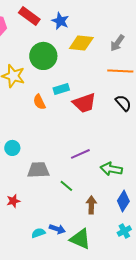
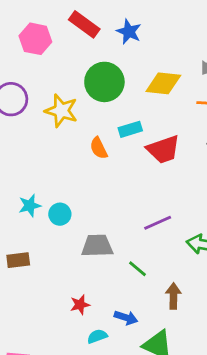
yellow diamond: (81, 43) -> (163, 83), moved
red star: (13, 201) -> (80, 305), moved
blue arrow: (57, 229) -> (126, 318), moved

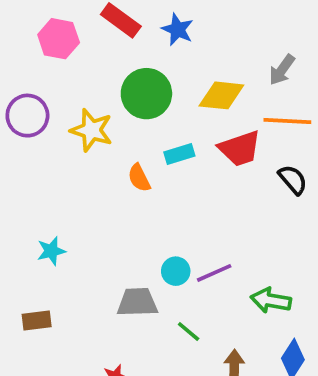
red trapezoid: (163, 149) -> (240, 149), moved
cyan circle: (60, 214) -> (176, 271), moved

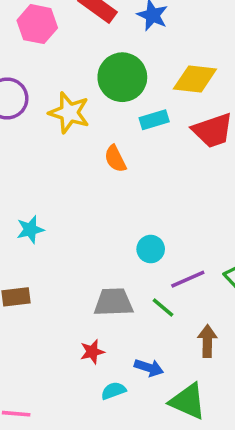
cyan rectangle: (179, 154) -> (154, 120), moved
purple line: (214, 273) -> (188, 279), moved
gray trapezoid: (137, 302) -> (113, 302), moved

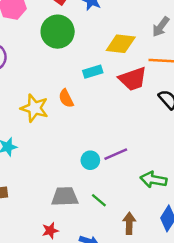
green circle: (122, 77) -> (58, 32), moved
yellow star: (69, 113) -> (35, 108), moved
purple line: (188, 279) -> (116, 154), moved

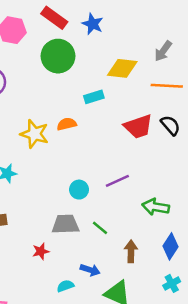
red trapezoid: (133, 79) -> (138, 127), moved
orange semicircle: (66, 98) -> (67, 124), turned 102
cyan circle: (90, 160) -> (79, 190), moved
red star: (50, 231) -> (41, 251), moved

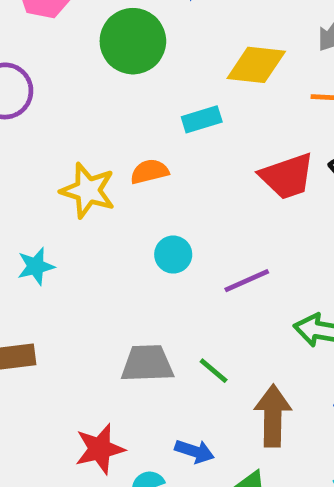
cyan circle: (79, 190) -> (173, 255), moved
red star: (41, 251) -> (100, 449), moved, size x1.5
brown arrow: (131, 251) -> (273, 416), size x1.4

